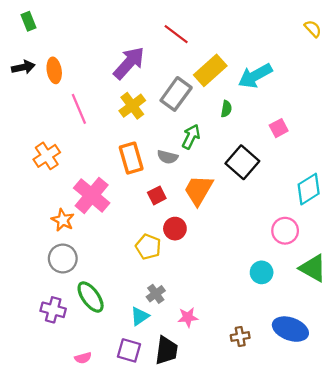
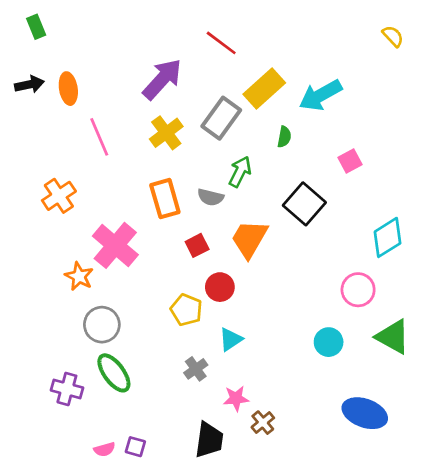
gray circle: (63, 258) -> (102, 325), moved
cyan triangle: (140, 316) -> (231, 339), moved
brown cross: (240, 337) -> (263, 423), moved, turned -30
purple square: (129, 350) -> (135, 447), moved, size x0.7

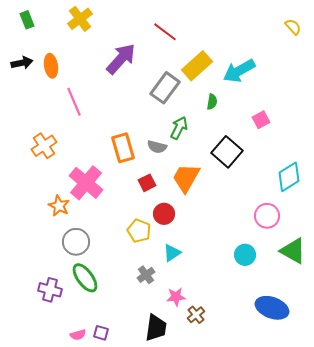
yellow cross: (166, 133) -> (80, 19), moved

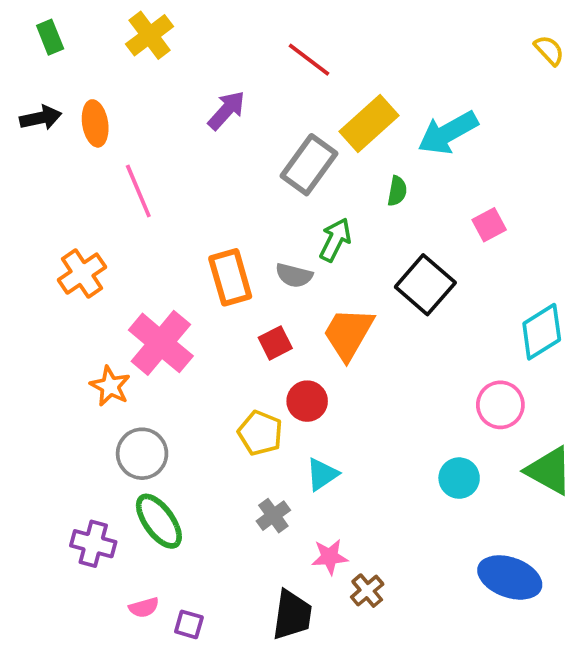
purple arrow: (121, 59) -> (226, 110), size x0.7
pink semicircle: (78, 335) -> (144, 607), moved

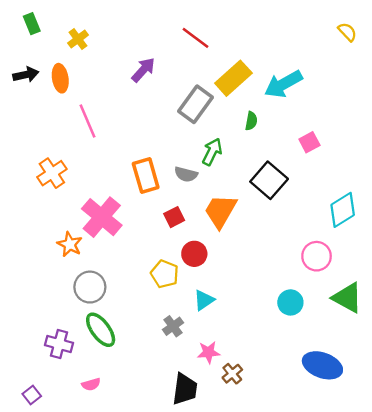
yellow cross: (150, 35) -> (78, 39), moved, size x0.7
purple square: (189, 624) -> (32, 395), moved, turned 36

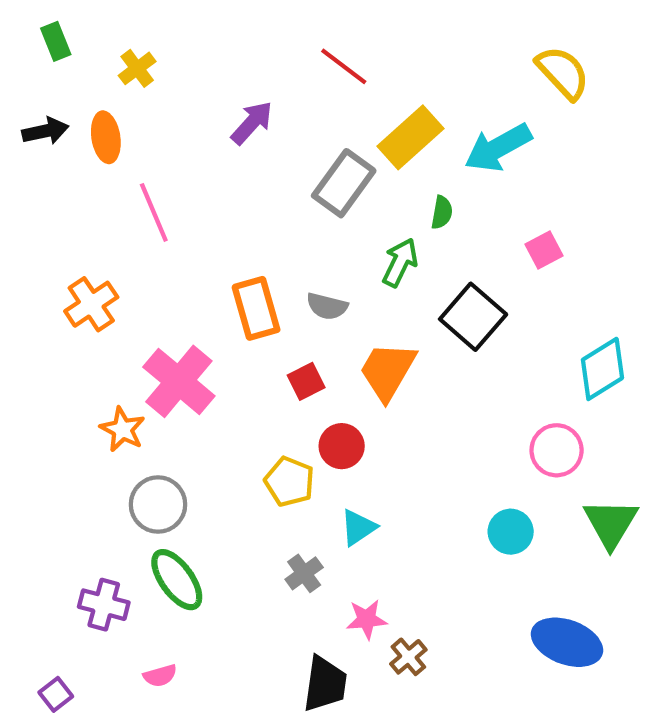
yellow semicircle: (347, 32) -> (563, 73), moved, size x1.6
green arrow: (212, 152) -> (400, 262), moved
green triangle: (347, 298) -> (611, 523), turned 32

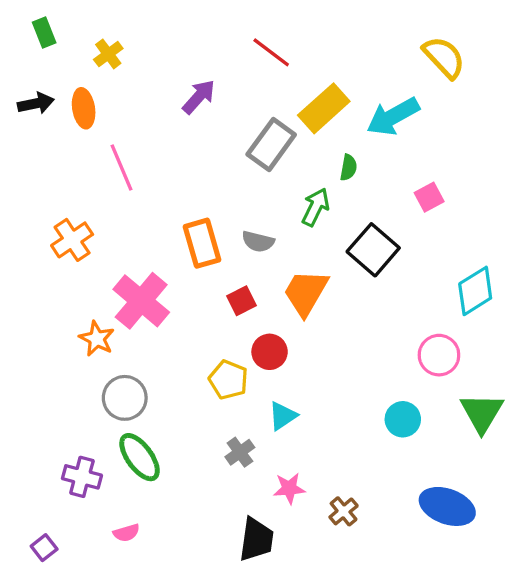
brown cross: (408, 657) -> (344, 511), moved

